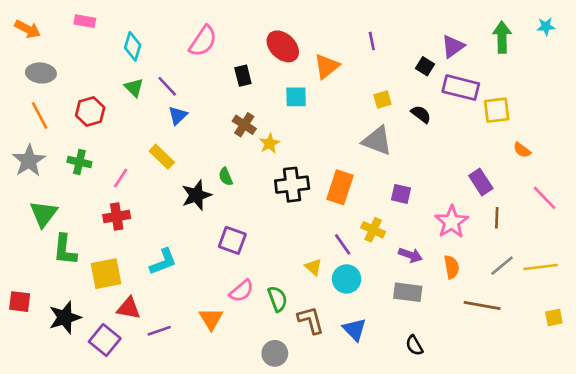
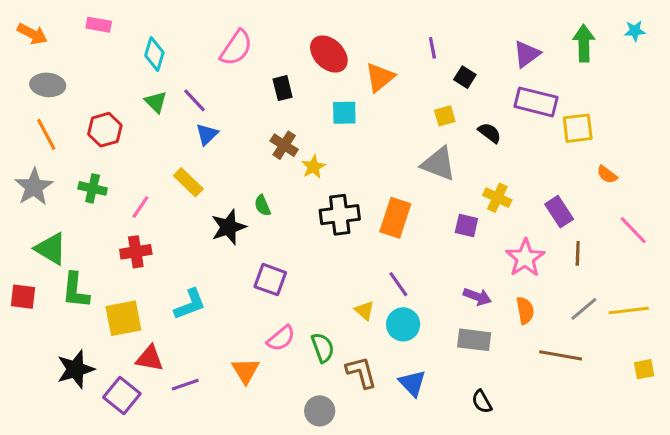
black square: (425, 66) -> (465, 77), moved
green triangle: (44, 214) -> (51, 249), turned -36
yellow cross: (373, 230) -> (497, 198), moved
red square: (20, 302) -> (23, 297), moved

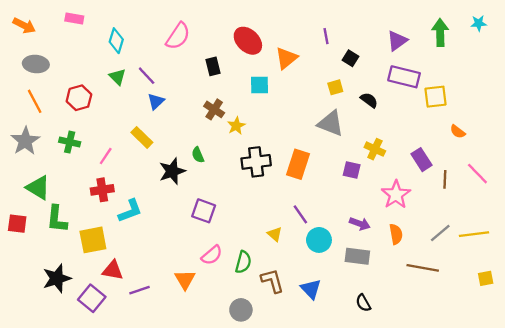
brown line: (578, 253) -> (445, 179), moved
cyan L-shape: (190, 304) -> (130, 211), moved
cyan circle: (403, 324) -> (319, 240), moved
green semicircle: (323, 348) -> (243, 262), turned 35

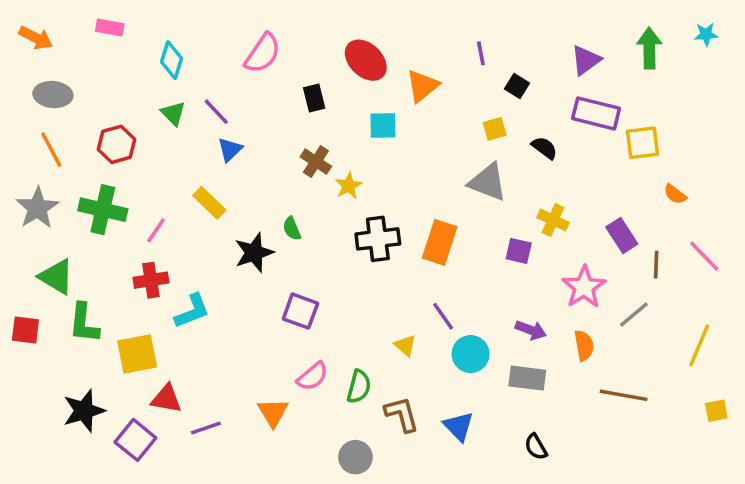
green cross: (70, 142) -> (103, 210), size x1.5
gray line: (440, 233) -> (634, 315), moved
yellow line: (474, 234) -> (699, 345), turned -60

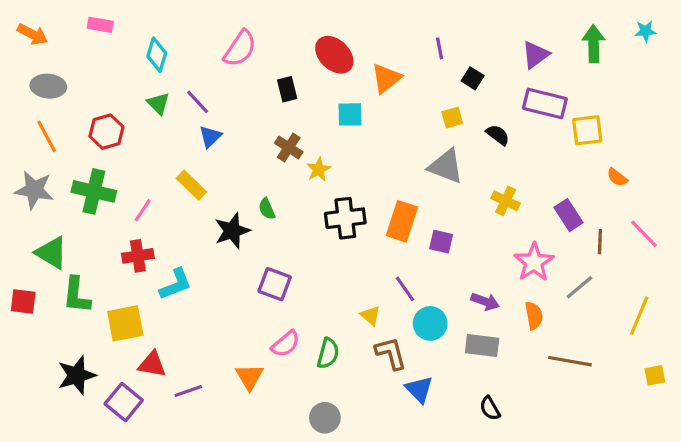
gray star: (37, 208) -> (34, 190), turned -30
purple square: (519, 251) -> (441, 242), moved
brown L-shape: (402, 414) -> (391, 353), moved

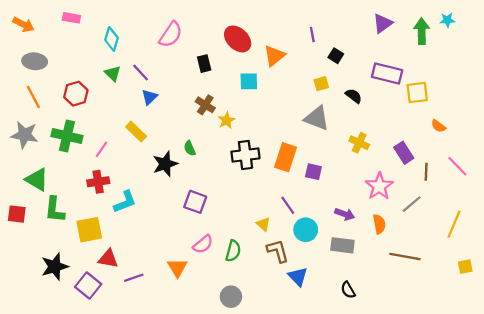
cyan star: (645, 31) -> (447, 20), moved
purple triangle: (535, 55) -> (383, 23), moved

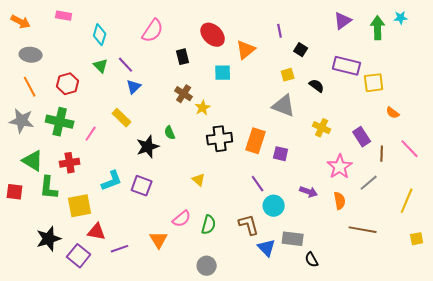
red cross: (98, 182) -> (70, 163), moved
purple square: (195, 202) -> (142, 186), moved
yellow triangle: (263, 224) -> (199, 180), moved
gray rectangle: (342, 245) -> (293, 239), moved

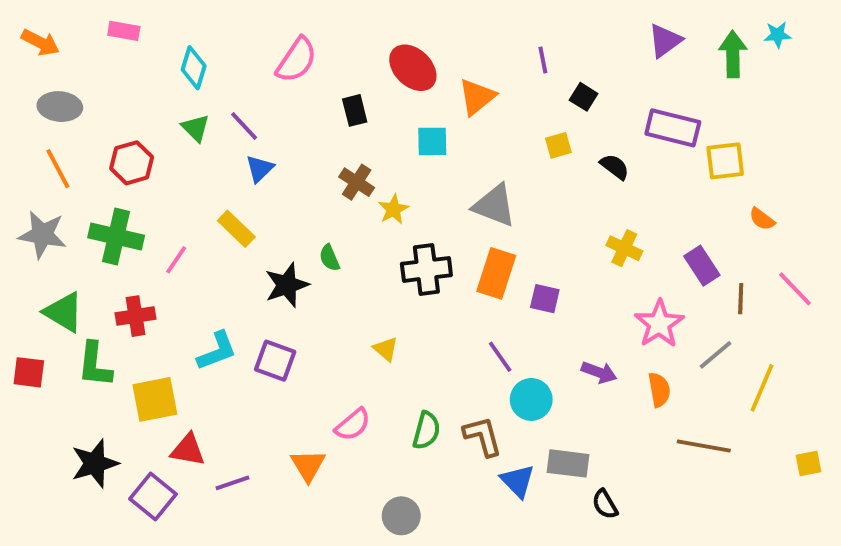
gray triangle: (284, 106) -> (494, 205), moved
yellow line: (407, 201) -> (762, 388), moved
green semicircle: (209, 225) -> (426, 430), moved

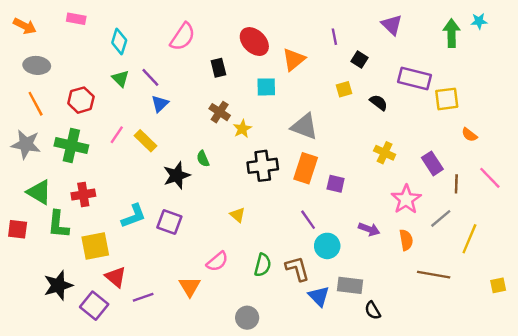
purple triangle: (665, 41) -> (392, 25), moved, turned -40
pink line: (176, 260) -> (117, 135), moved
red triangle: (188, 450) -> (116, 277), turned 30

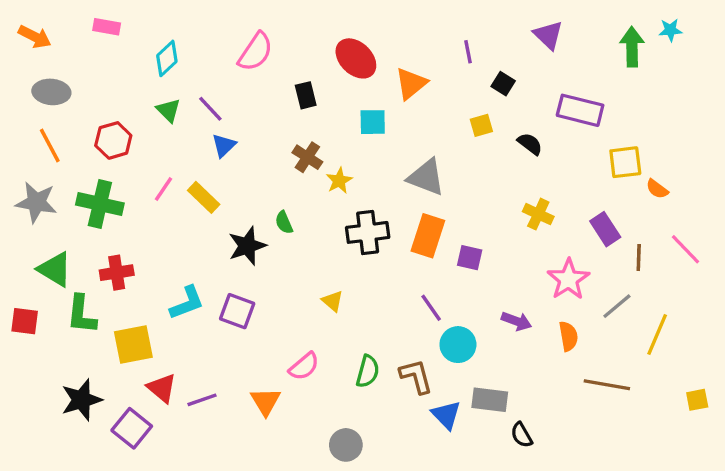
cyan diamond: (119, 42) -> (167, 58), turned 30
yellow square: (447, 99) -> (625, 162), moved
purple line: (143, 297) -> (202, 400), moved

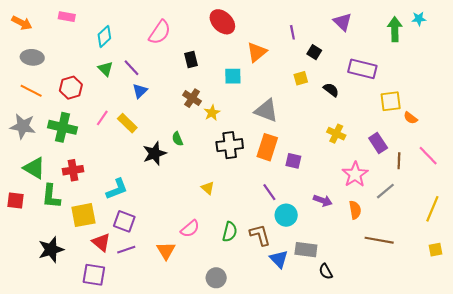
red ellipse: (356, 58) -> (222, 22), moved
orange line: (50, 145) -> (31, 91), turned -35
purple square: (237, 311) -> (124, 221), moved
yellow line: (657, 335) -> (432, 209), moved
purple square: (132, 428) -> (94, 275), moved, turned -30

